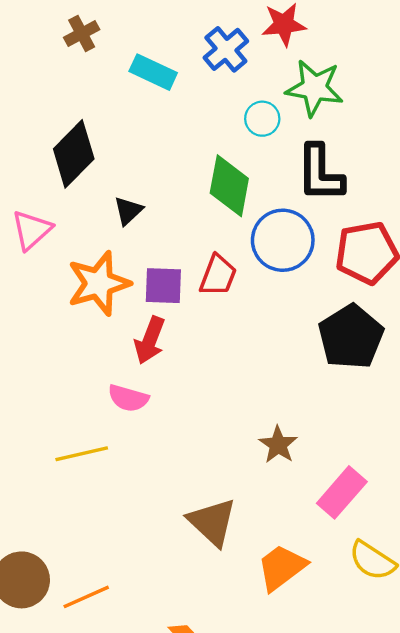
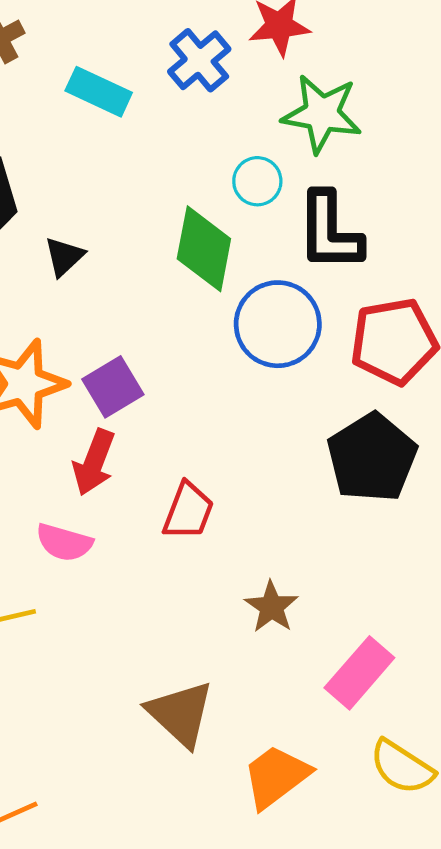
cyan circle: (262, 119) -> (257, 181), moved
black triangle: (128, 211) -> (64, 257), moved
red trapezoid: (218, 275) -> (188, 511), moved
purple square: (163, 286) -> (113, 387), turned -33

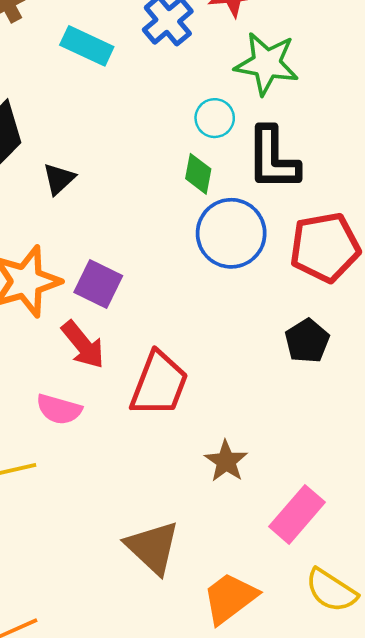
green diamond: (204, 249) -> (198, 174), moved, size x0.6
purple square: (113, 387) -> (98, 284), turned -33
black pentagon: (372, 458) -> (307, 341), size x0.6
red arrow: (94, 462) -> (83, 345), turned -60
red trapezoid: (188, 511) -> (159, 384), size x1.4

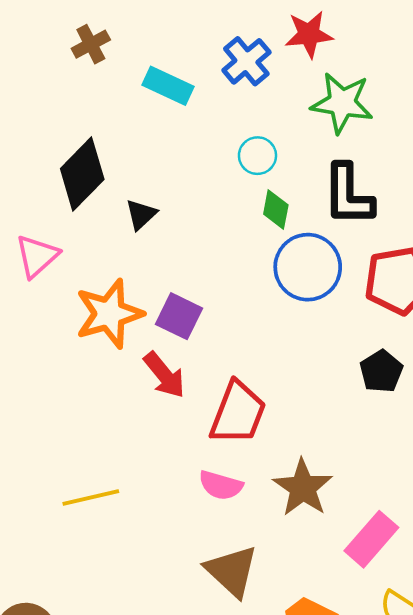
cyan circle: (215, 118) -> (257, 156), moved
pink semicircle: (59, 409) -> (221, 485), moved
brown star: (226, 461) -> (303, 488), size x1.4

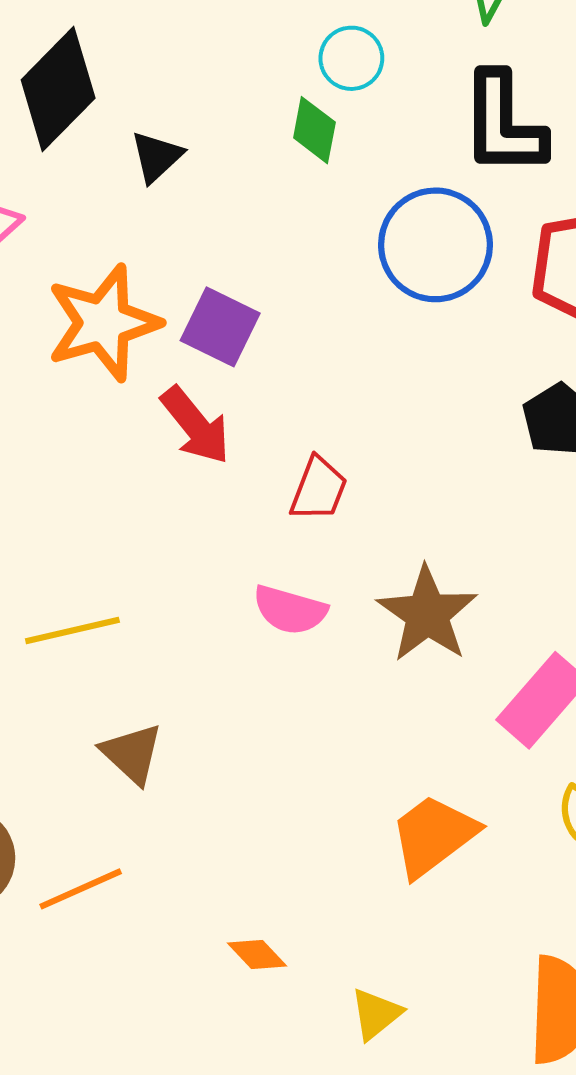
green diamond: (276, 210) -> (314, 130), moved
red trapezoid: (238, 413) -> (319, 489), size x0.6
brown triangle: (232, 571) -> (132, 754), moved, size x0.7

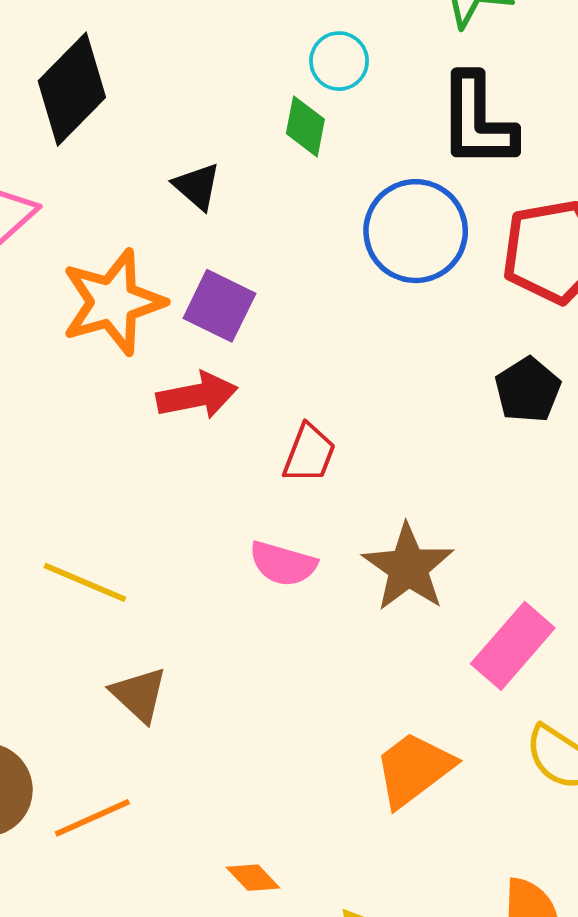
black triangle: (157, 157) -> (197, 186), moved, turned -36
red arrow: (196, 425) -> (197, 396), turned -62
yellow line: (72, 630) -> (85, 582), turned 36

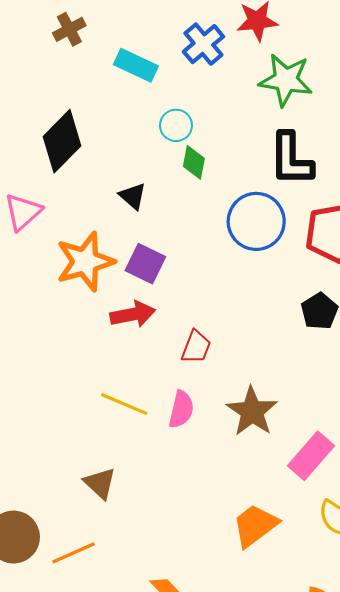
cyan circle: (339, 61) -> (176, 125), moved
pink semicircle: (283, 564) -> (181, 409), turned -93
yellow line: (85, 582) -> (124, 404), moved

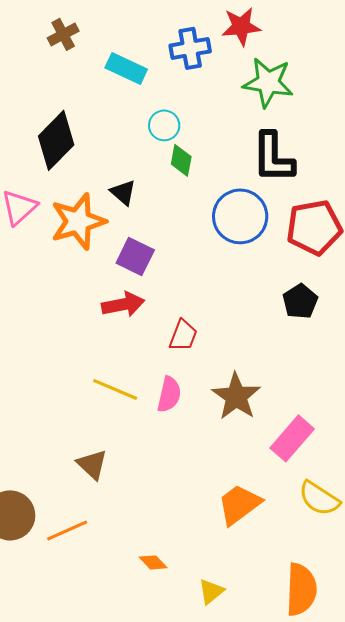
blue cross: (203, 44) -> (190, 48), turned 30
orange star: (85, 262) -> (78, 221), moved

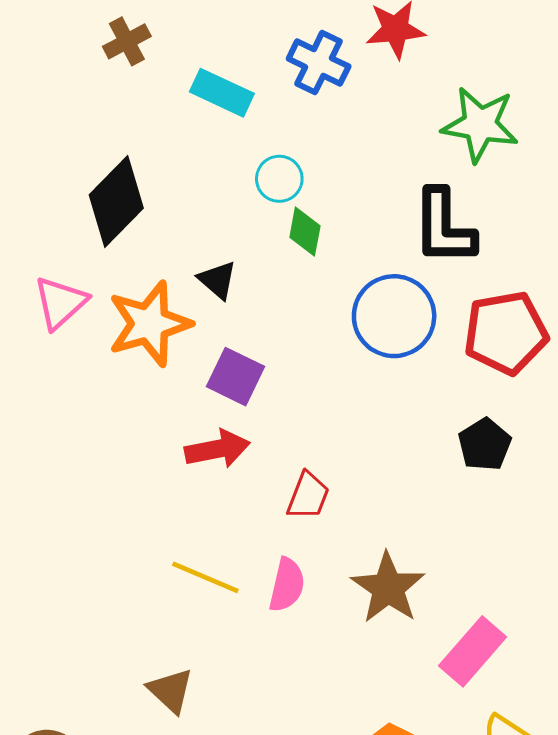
blue cross: (190, 48) -> (319, 63), turned 36
green star: (268, 82) -> (480, 124), moved

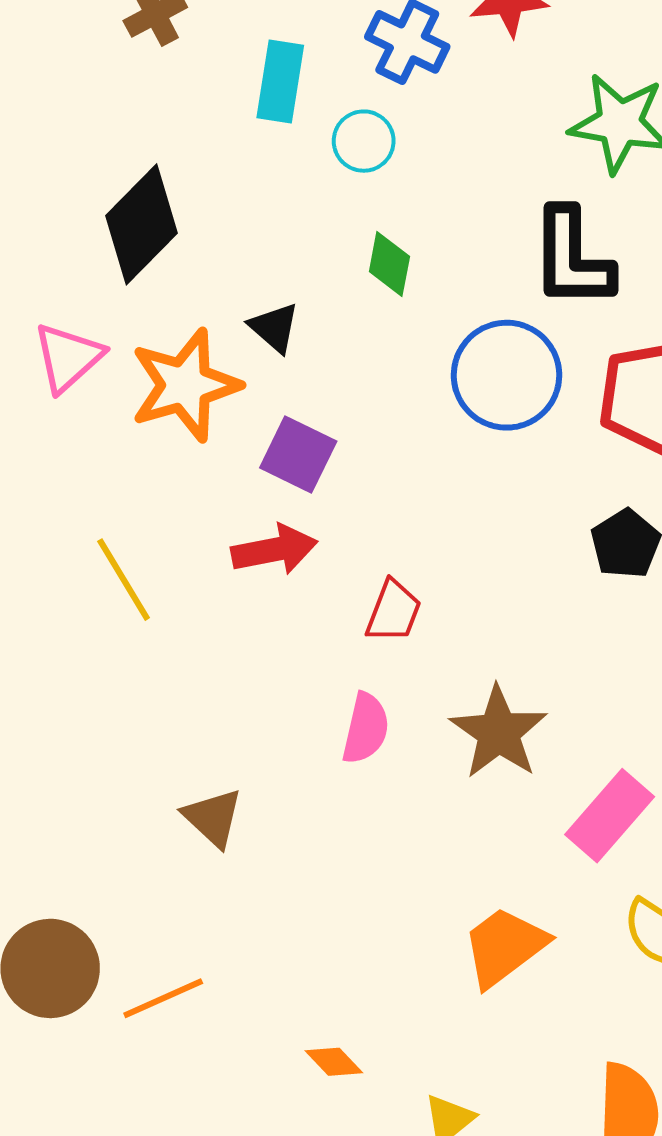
cyan rectangle: (222, 93) -> (280, 82), turned 74
cyan circle: (279, 179) -> (364, 141), moved
yellow line: (205, 577) -> (124, 580), moved, turned 36
brown triangle: (171, 691) -> (213, 818), moved

